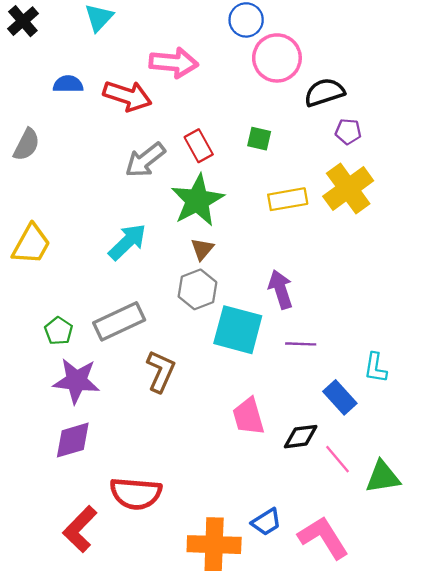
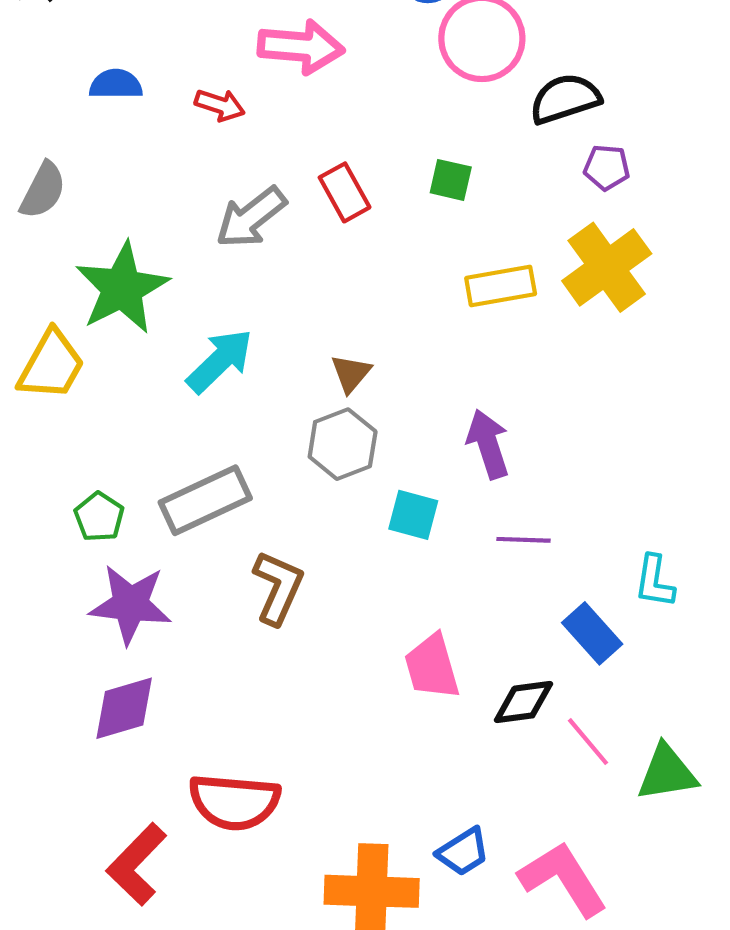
red arrow: (127, 96) -> (220, 105), size x0.6
green star: (197, 200) -> (122, 288), moved
cyan square: (238, 330) -> (413, 515), size x0.6

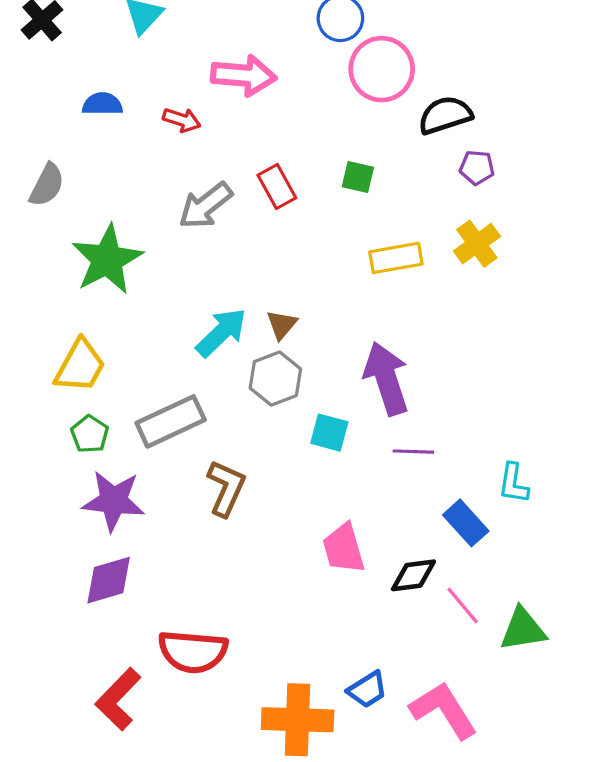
yellow cross: (607, 267) -> (477, 244), size x0.7
cyan arrow: (220, 361) -> (221, 333), moved
yellow trapezoid: (51, 365) -> (80, 366), moved
purple arrow: (488, 444) -> (386, 379), size x1.4

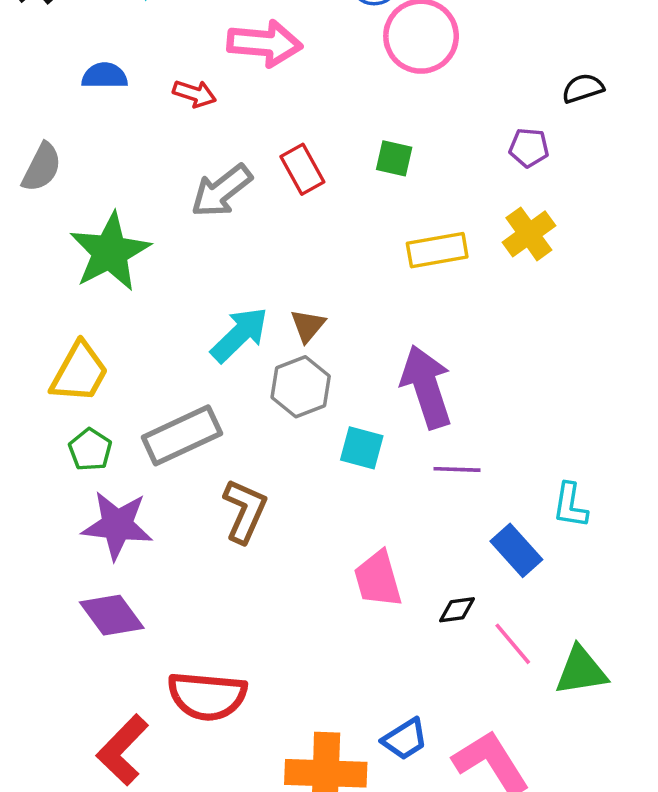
black semicircle: (445, 115) -> (583, 88), moved, size x0.7
black diamond: (413, 575) -> (457, 610), size x0.7
purple diamond: (109, 580) -> (112, 615), turned 70

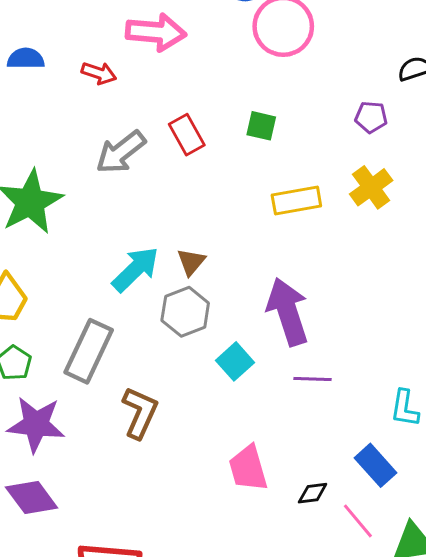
gray rectangle: (182, 435) -> (89, 351), turned -40
cyan square: (362, 448) -> (235, 361), turned 33
blue rectangle: (516, 550) -> (375, 465), moved

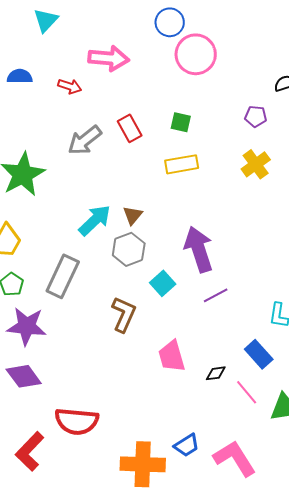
yellow rectangle: (296, 200) -> (182, 164), moved
purple line: (313, 379) -> (216, 295), turned -30
brown L-shape: (140, 413) -> (124, 314), moved

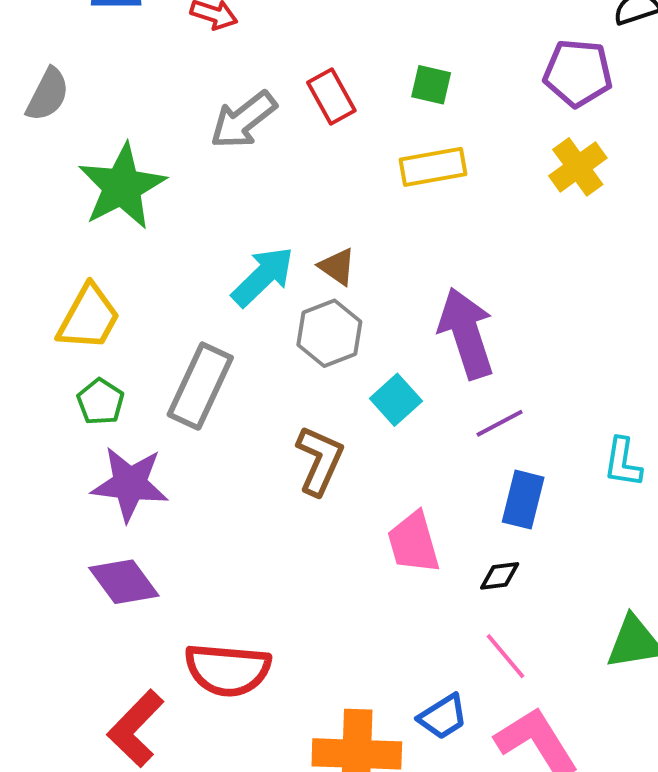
purple pentagon: (256, 116) -> (578, 73), size x1.6
brown triangle: (133, 215) -> (337, 267), turned -35
blue rectangle: (259, 354) -> (523, 500), moved, turned 56
pink line: (247, 392) -> (505, 656), moved

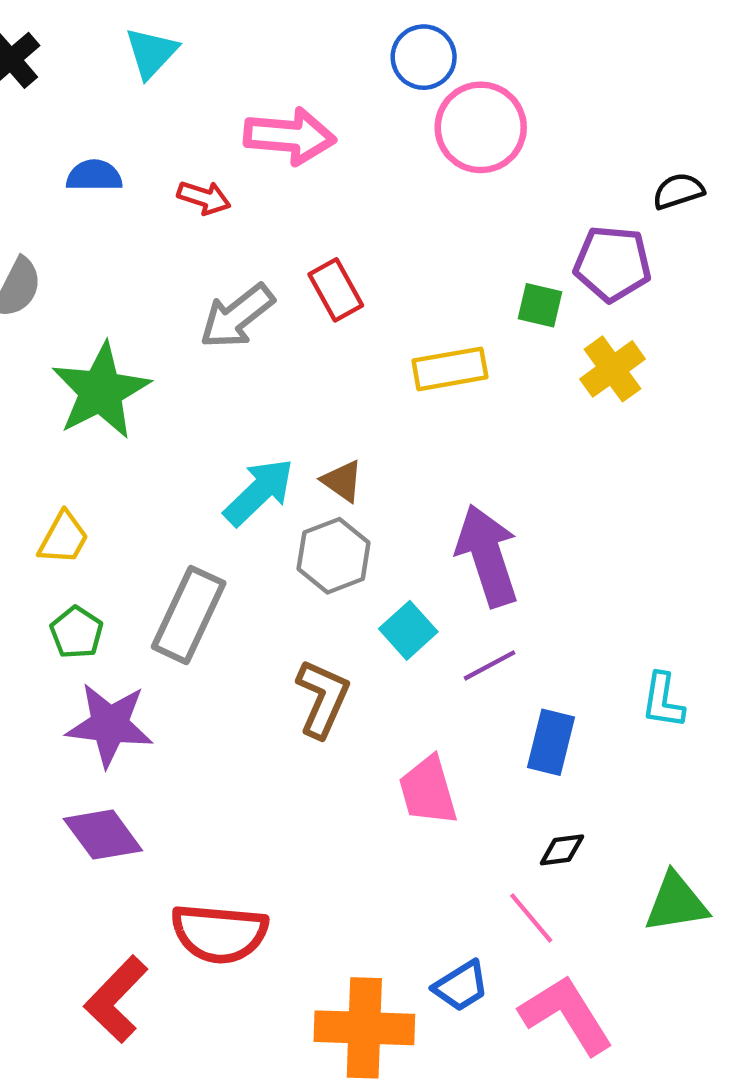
green square: (431, 85) -> (540, 305), moved
yellow trapezoid: (89, 318) -> (63, 538), size x0.7
purple line: (500, 423) -> (490, 665), moved
black diamond: (500, 576) -> (562, 850), moved

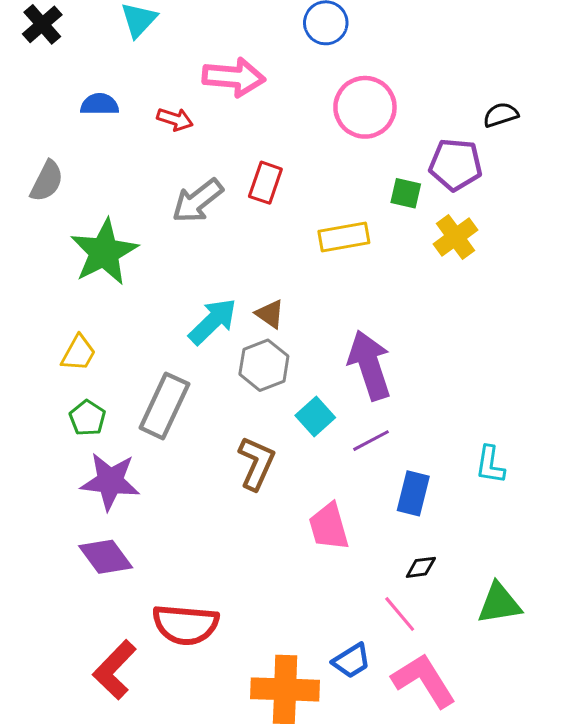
pink circle: (481, 127) -> (365, 107), moved
red rectangle: (336, 290) -> (265, 183), turned 48

